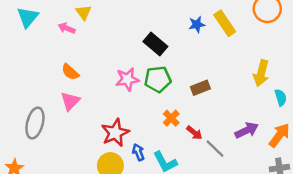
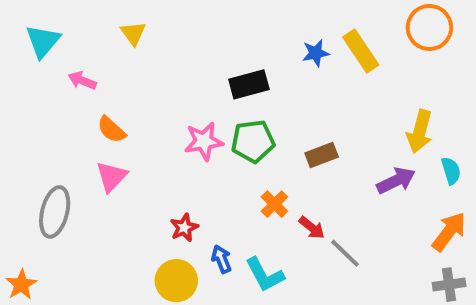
pink arrow: (67, 28) -> (82, 80), moved
black rectangle: (155, 44) -> (249, 84), turned -55
purple arrow: (247, 130) -> (396, 181), moved
red star: (115, 133) -> (184, 228), size x0.6

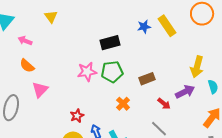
orange semicircle: (112, 130) -> (27, 66), moved
red arrow: (312, 228) -> (164, 104), moved

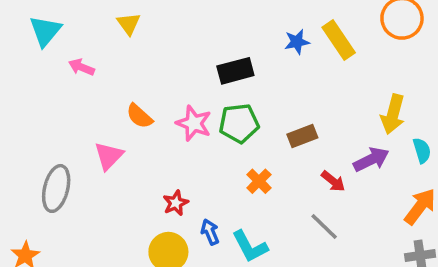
orange semicircle: (27, 66) -> (139, 116), moved
pink star: (87, 72) -> (194, 123), turned 30

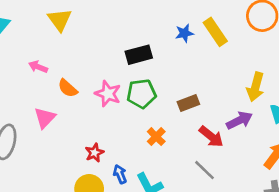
yellow triangle: (129, 24) -> (60, 20), size x1.4
pink arrow: (81, 67) -> (38, 67), moved
red arrow: (333, 181) -> (211, 137), size x1.4

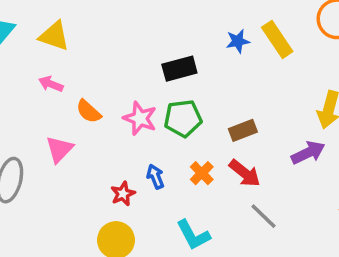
yellow triangle: (60, 20) -> (54, 36), moved, turned -35
red arrow: (211, 137) -> (245, 173), moved
blue arrow: (120, 174) -> (155, 177), moved

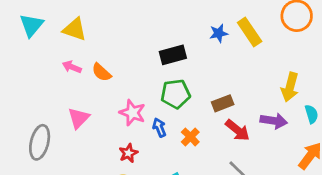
orange semicircle: (89, 111) -> (101, 72), moved
pink star: (140, 118) -> (132, 113), moved
purple arrow: (308, 153) -> (274, 121), turned 35
red arrow: (245, 173) -> (237, 130), moved
blue arrow: (155, 177) -> (159, 128), moved

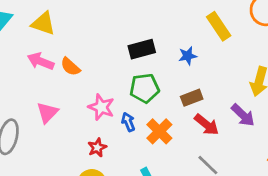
blue star: (219, 33) -> (188, 56), moved
pink arrow: (72, 67) -> (41, 61), size x1.4
purple arrow: (274, 121) -> (243, 115), turned 35
orange cross: (190, 137) -> (159, 131), size x1.4

